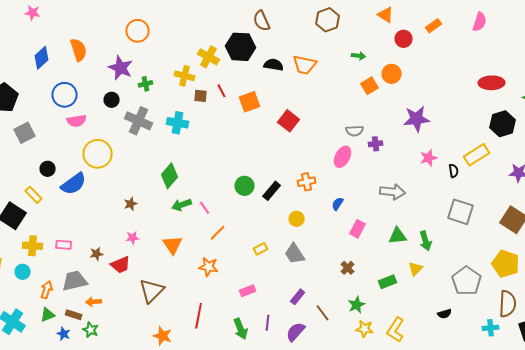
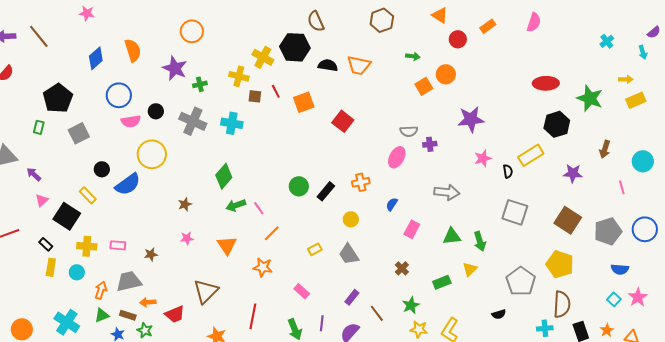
black circle: (112, 100) -> (156, 111), moved
red trapezoid: (121, 265) -> (175, 314), moved
pink rectangle: (248, 291) -> (302, 291), turned 63

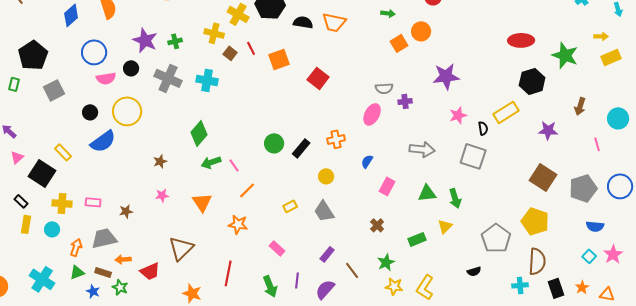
purple star: (175, 68) -> (145, 40), moved
brown square: (255, 96) -> (230, 53), turned 32
black circle: (102, 169) -> (90, 112), moved
gray square: (515, 212) -> (473, 156), moved

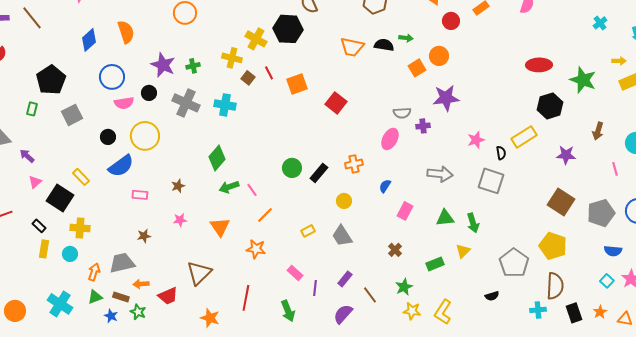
black semicircle: (303, 22) -> (384, 45), moved
purple star: (446, 76) -> (446, 98), moved
pink rectangle: (93, 202) -> (140, 195), moved
purple line: (297, 280) -> (315, 288), moved

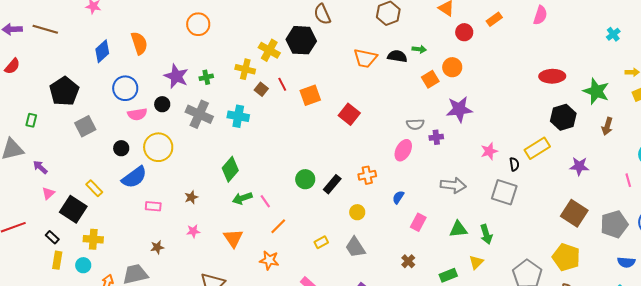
brown line: (32, 18) -> (45, 29), turned -35
green rectangle: (32, 109) -> (31, 120), moved
brown arrow: (598, 131) -> (607, 126), moved

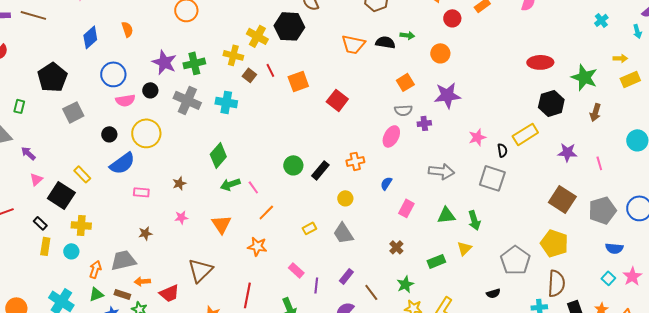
orange semicircle: (139, 43) -> (127, 29), size x0.7
green cross: (206, 77) -> (194, 63), size x1.5
orange square: (430, 79) -> (405, 82), moved
pink line: (628, 180) -> (599, 163), moved

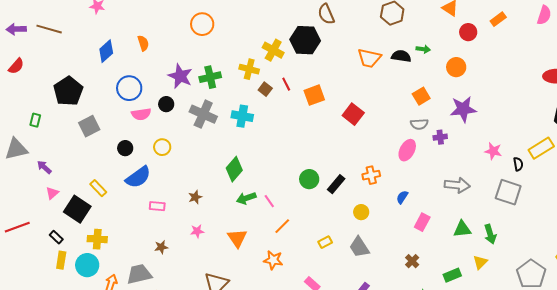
yellow circle: (146, 133) -> (162, 147), size x0.6
pink star: (477, 137) -> (493, 151), turned 30
cyan circle: (71, 251) -> (87, 265), size x1.5

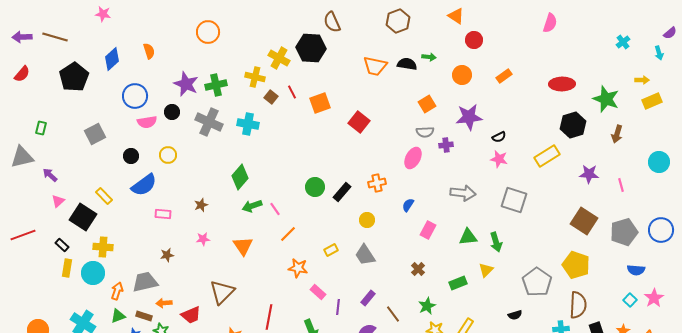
orange rectangle: (498, 19) -> (504, 76), moved
black pentagon: (68, 91) -> (74, 77), moved
black semicircle: (518, 164) -> (499, 137), moved, turned 72
orange star: (273, 260) -> (298, 268), moved

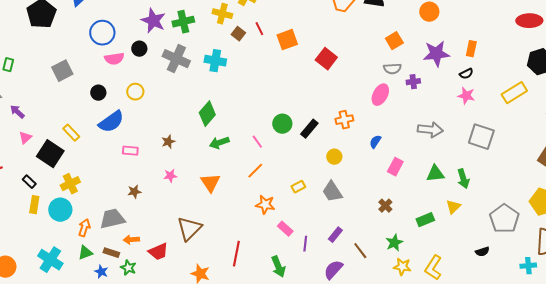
orange rectangle: (504, 76) -> (471, 49), moved, turned -42
pink line: (275, 209) -> (257, 142), moved
yellow cross: (103, 247) -> (70, 184), turned -30

